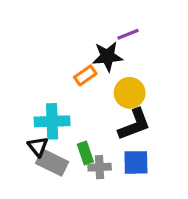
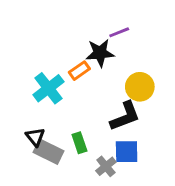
yellow circle: (130, 93) -> (140, 87), moved
cyan cross: (52, 121) -> (48, 88), moved, turned -36
gray cross: (100, 167) -> (106, 166), moved, turned -36

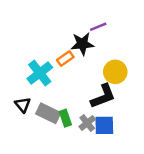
black triangle: (35, 137) -> (23, 105), moved
gray rectangle: (48, 152) -> (48, 113), moved
gray cross: (106, 166) -> (87, 123), moved

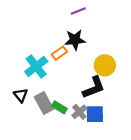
purple line: (98, 27) -> (78, 11), moved
gray rectangle: (48, 113) -> (44, 103), turned 35
green rectangle: (65, 118) -> (59, 107), turned -40

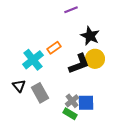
black star: (75, 40) -> (90, 36), moved, turned 30
black L-shape: (94, 87) -> (79, 64), moved
green rectangle: (59, 107) -> (70, 114), moved

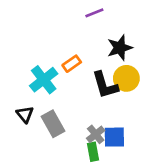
black star: (90, 36) -> (120, 48), turned 30
black L-shape: (79, 64) -> (105, 85), turned 95
green rectangle: (70, 114) -> (93, 152), turned 48

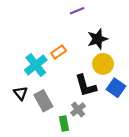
black L-shape: (105, 85) -> (86, 86), moved
blue square: (114, 137) -> (116, 88), moved, turned 36
green rectangle: (93, 152) -> (64, 124), moved

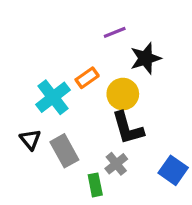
purple line: (77, 11) -> (115, 32), moved
yellow circle: (103, 64) -> (123, 94), moved
blue square: (116, 88) -> (173, 170), moved

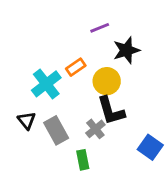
gray cross: (116, 164) -> (95, 129), moved

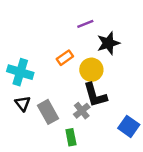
cyan cross: (46, 84) -> (20, 72), moved, turned -35

